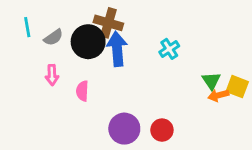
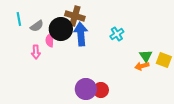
pink semicircle: (82, 91) -> (50, 40), moved
orange arrow: (218, 95) -> (142, 66), moved
red circle: (162, 130) -> (101, 90), moved

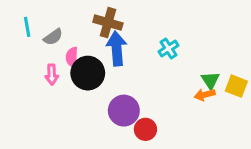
black circle: (61, 29) -> (88, 73), moved
purple circle: (86, 89) -> (124, 111), moved

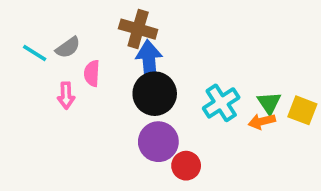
cyan line: (27, 27) -> (35, 53), moved, turned -48
cyan cross: (169, 49) -> (221, 103), moved, size x1.4
black circle: (88, 73) -> (155, 94), moved

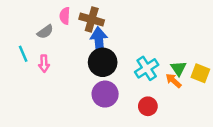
cyan line: (35, 53) -> (23, 54), moved, turned 35
pink semicircle: (92, 73) -> (65, 16), moved
orange arrow: (262, 121) -> (174, 81), turned 56
red circle: (186, 166) -> (148, 106), moved

